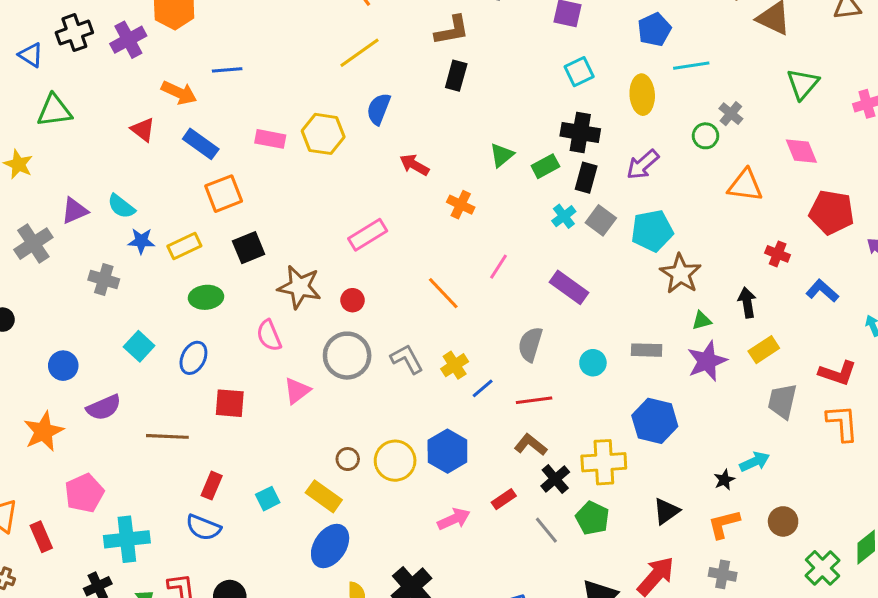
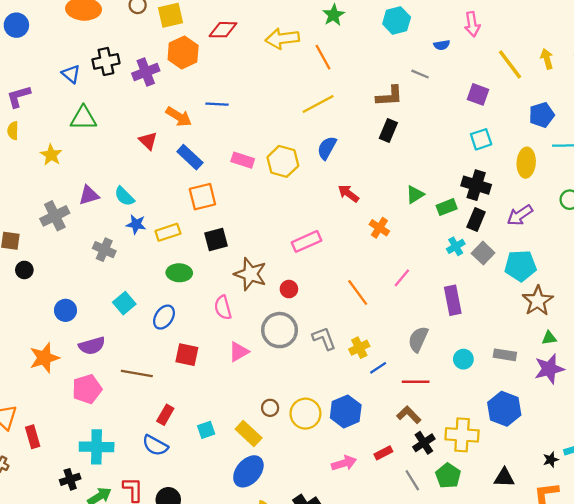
purple rectangle: (569, 287) -> (453, 300), turned 36
pink pentagon: (84, 493) -> (87, 389), moved
black triangle: (666, 511) -> (504, 478), turned 30

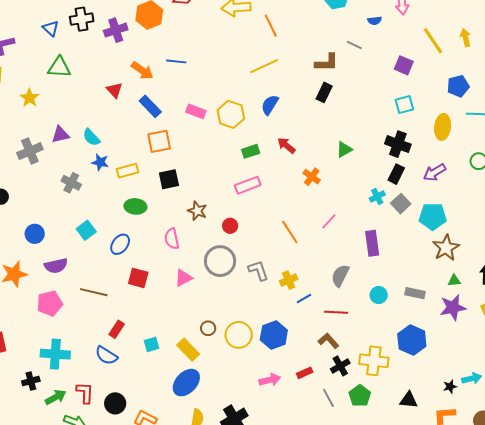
green rectangle: (447, 207) -> (251, 151), moved
brown star: (250, 274) -> (197, 211), size x0.7

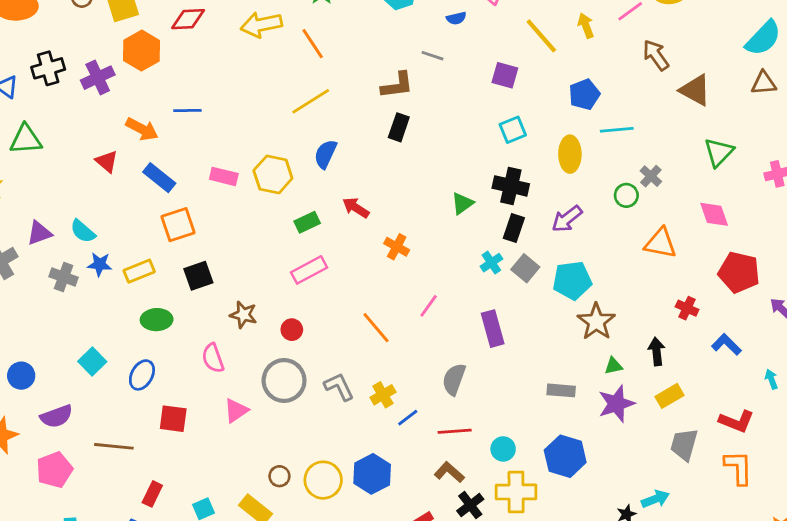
green triangle: (344, 149) -> (462, 203), moved
gray cross: (71, 183) -> (64, 277), moved
cyan circle: (379, 295) -> (503, 449), moved

